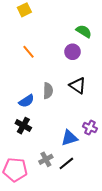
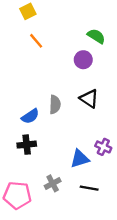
orange line: (28, 52) -> (36, 41), moved
black cross: (23, 126) -> (27, 145), turned -35
black line: (66, 163) -> (89, 188), moved, turned 49

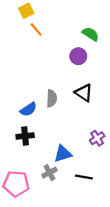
orange line: (36, 41) -> (36, 30), moved
purple cross: (103, 147) -> (97, 138), turned 32
blue triangle: (80, 159) -> (63, 154), moved

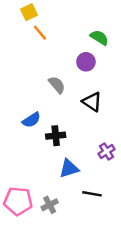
gray semicircle: (52, 98) -> (57, 85), moved, turned -42
black cross: (25, 136) -> (56, 136), moved
gray cross: (49, 173) -> (50, 205), moved

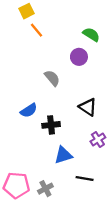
black triangle: (92, 102) -> (88, 107), moved

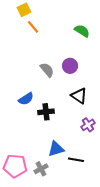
purple circle: (79, 57) -> (70, 66), moved
blue triangle: (63, 155) -> (56, 149), moved

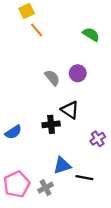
black triangle: (79, 96) -> (70, 110), moved
blue semicircle: (26, 99) -> (13, 132), moved
pink pentagon: (15, 166) -> (17, 184), turned -30

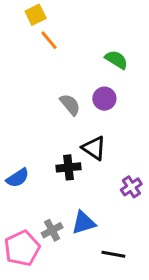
green semicircle: (91, 34) -> (116, 60), moved
black line: (84, 178) -> (113, 254), moved
gray cross: (46, 188) -> (52, 230), moved

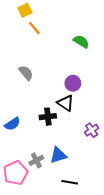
purple circle: (104, 99) -> (73, 83), moved
gray semicircle: (70, 105) -> (26, 73), moved
black line: (113, 254) -> (70, 182), moved

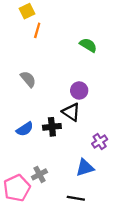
orange line: (34, 28) -> (37, 30), turned 56
blue semicircle: (12, 124) -> (25, 129), moved
blue triangle: (58, 155) -> (85, 168), moved

